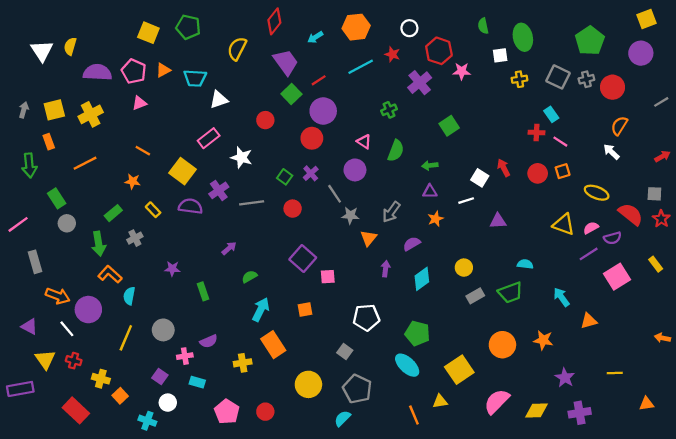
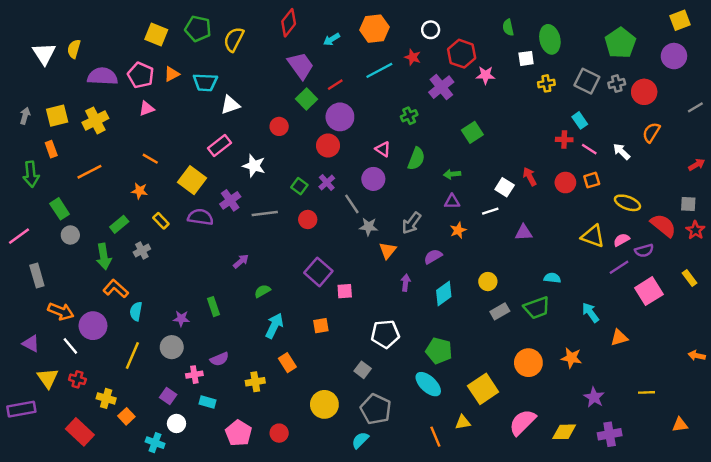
yellow semicircle: (237, 49) -> (234, 39), moved
white arrow: (611, 152) -> (621, 151), moved
purple star: (172, 269) -> (181, 319), moved
orange rectangle: (273, 345) -> (287, 363), size x0.7

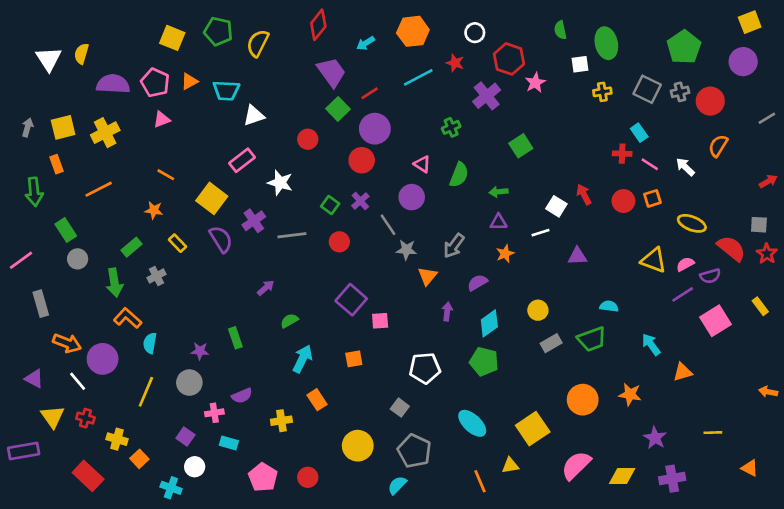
pink star: (485, 75) -> (535, 83), turned -30
purple semicircle: (200, 217) -> (221, 239), turned 50
green pentagon: (439, 351) -> (484, 362), moved
orange triangle: (680, 425) -> (750, 468), turned 35

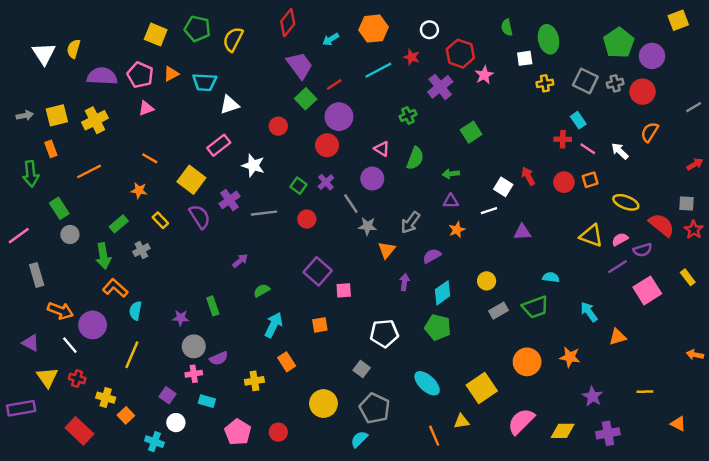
purple circle: (743, 62) -> (652, 56), moved
gray arrow: (28, 127) -> (25, 115), turned 63
gray circle: (189, 383) -> (194, 346), moved

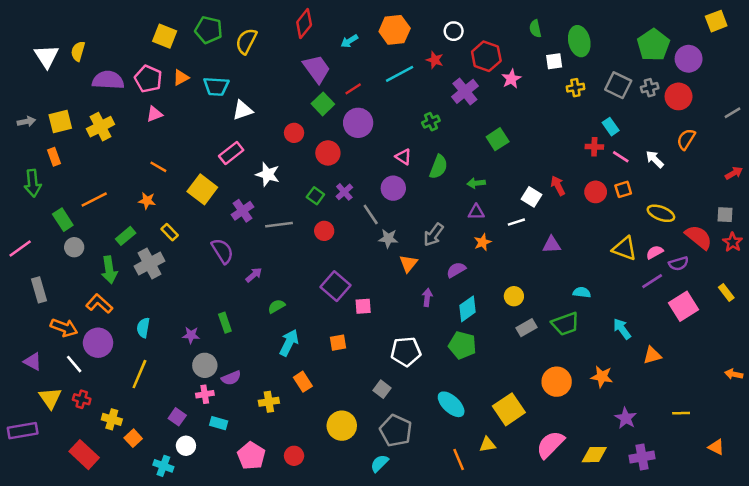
red circle: (327, 145) -> (328, 153), moved
orange line: (89, 171) -> (94, 199), moved
purple semicircle: (200, 217) -> (222, 251), moved
gray cross: (141, 250) -> (150, 264), size x1.6
orange L-shape: (115, 288) -> (99, 304), moved

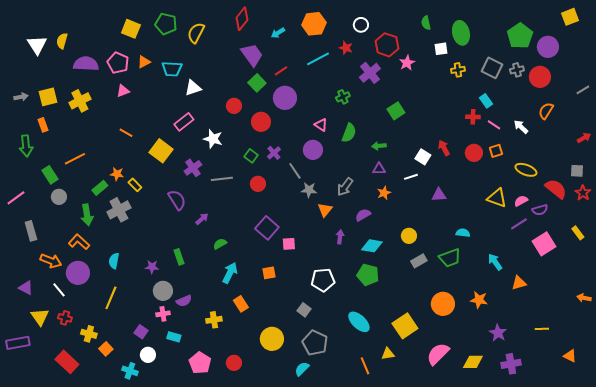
orange star: (147, 201) -> (117, 174), moved
cyan diamond: (467, 309) -> (372, 246), turned 45

